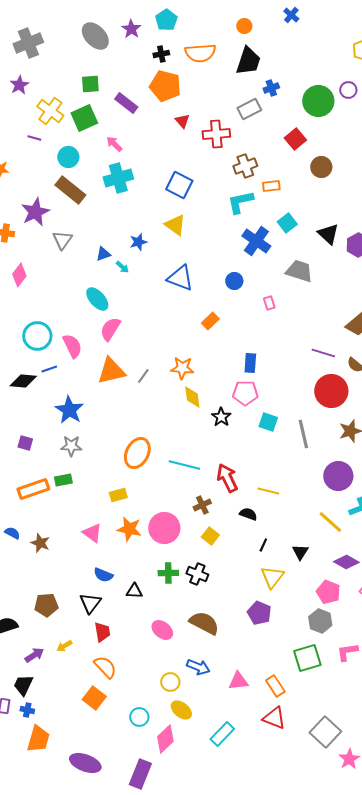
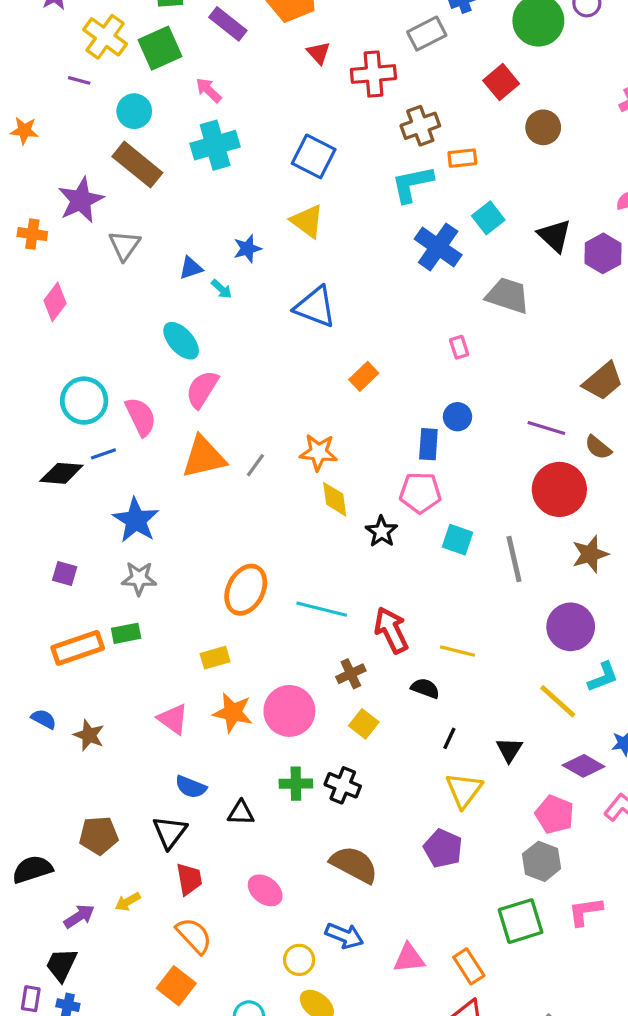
blue circle: (234, 281) -> (458, 417), moved
pink ellipse: (162, 630) -> (265, 890), moved

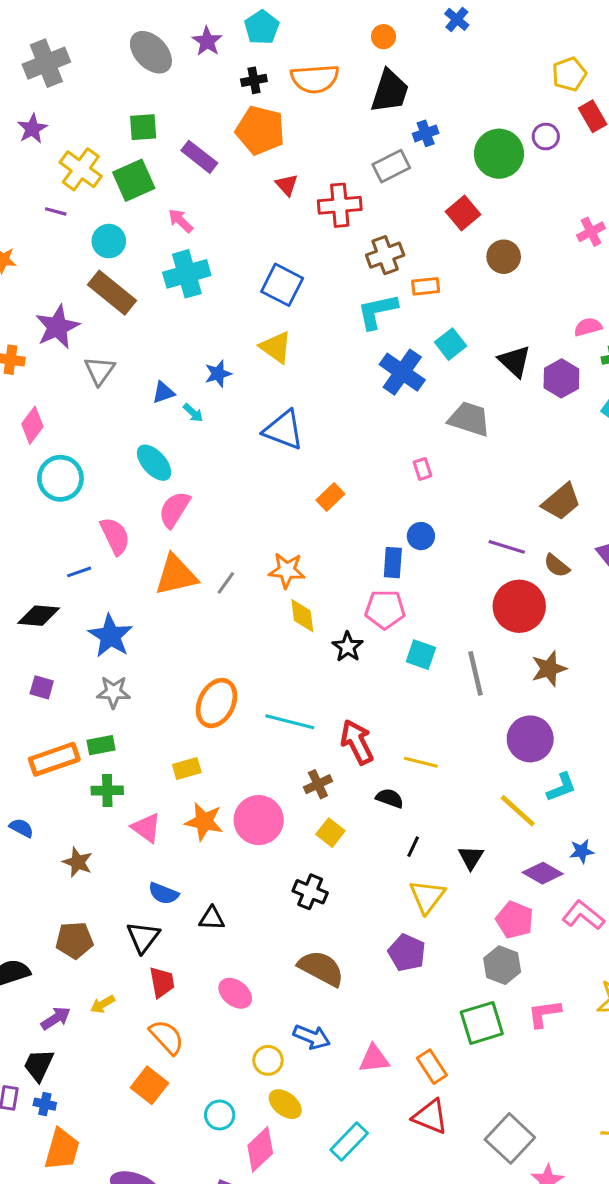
cyan circle: (84, 401) -> (60, 478), moved
black diamond: (61, 473) -> (39, 616), moved
brown star: (89, 735) -> (78, 862), moved
green cross: (296, 784) -> (107, 790), moved

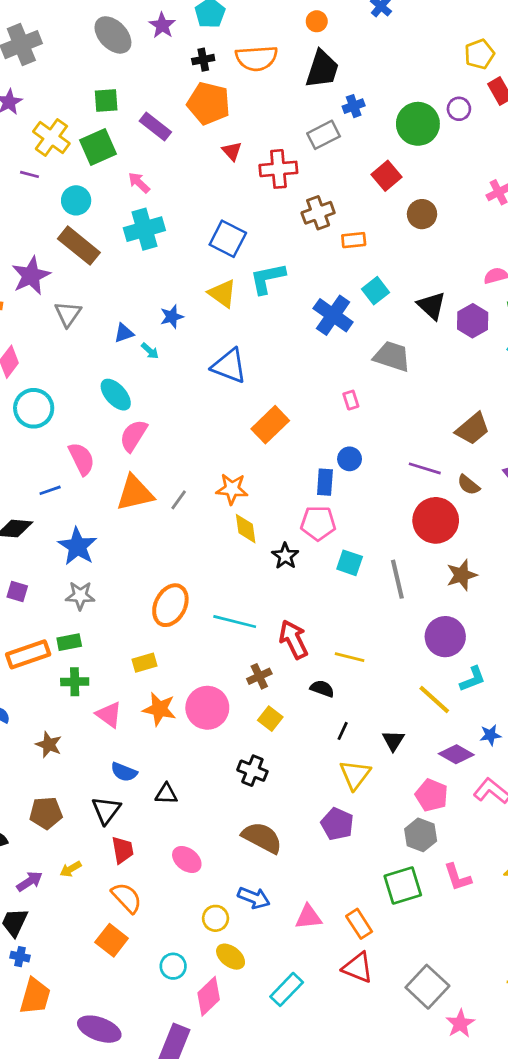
cyan L-shape: (377, 311) -> (267, 278), moved
orange rectangle: (330, 497) -> (270, 425), size x1.5
pink L-shape: (544, 1014) -> (458, 877), turned -100

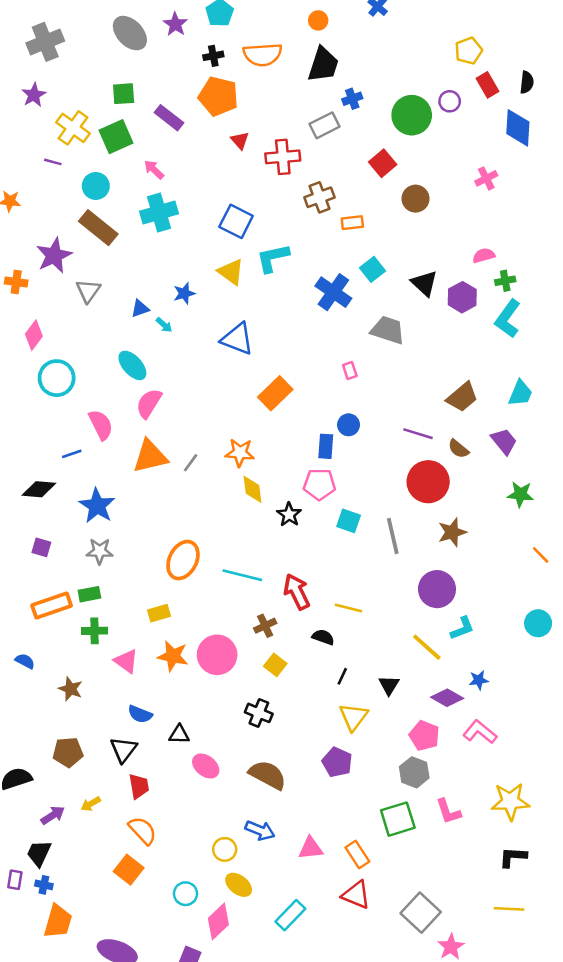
pink ellipse: (187, 860) -> (206, 766), moved

